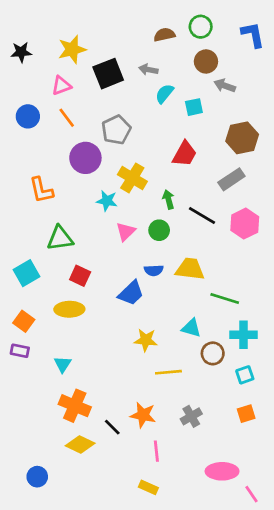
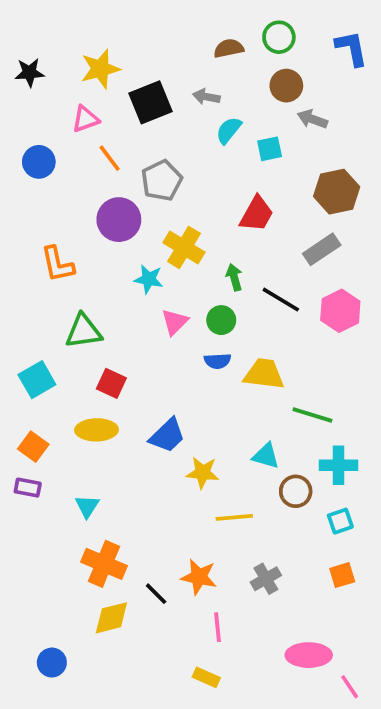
orange line: (67, 118) -> (110, 158), moved
blue semicircle: (154, 270) -> (217, 361), moved
blue trapezoid: (131, 293) -> (167, 435), moved
yellow diamond: (80, 444) -> (111, 618), turned -40

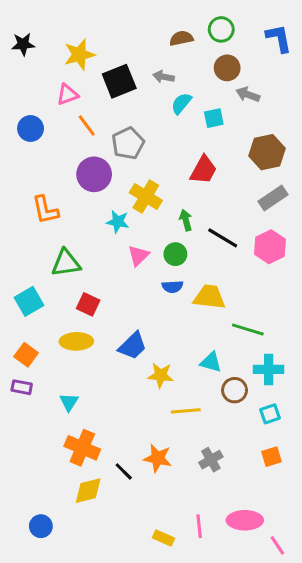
black star: (30, 73) -> (23, 44), moved
gray rectangle: (322, 249) -> (273, 198), moved
pink line: (217, 627) -> (199, 526), moved

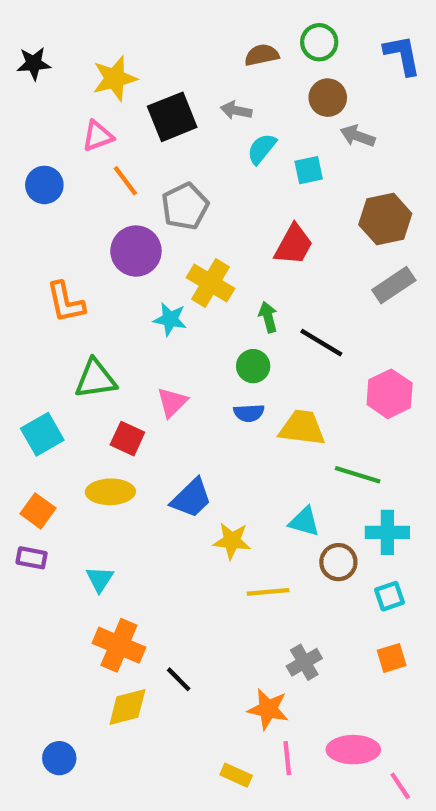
pink hexagon: (270, 247) -> (390, 394), moved
pink triangle: (138, 256) -> (172, 402), moved
orange star: (158, 458) -> (268, 709), moved

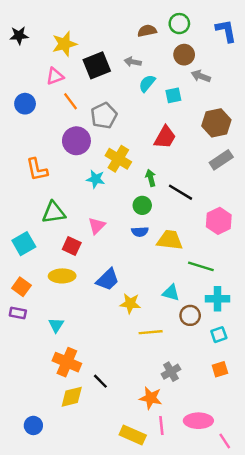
yellow rectangle: (236, 775) -> (133, 435), size x1.5

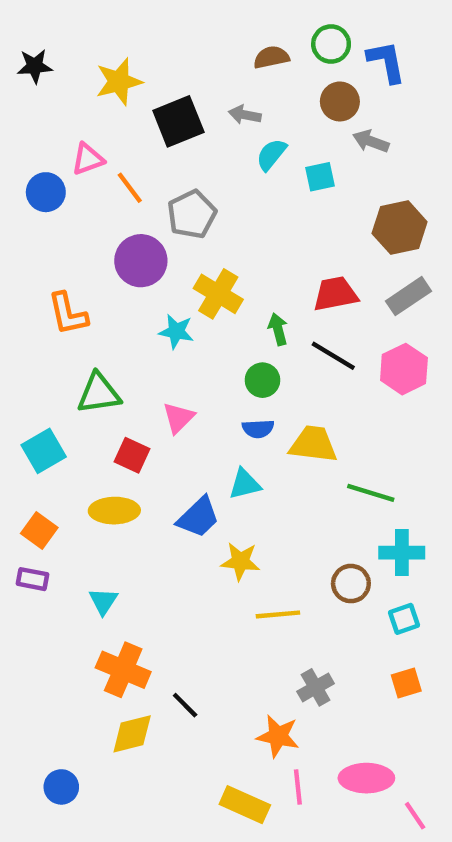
blue L-shape: (226, 31) -> (386, 62), moved
pink triangle: (55, 76) -> (88, 159), moved
red trapezoid: (165, 137) -> (335, 294), moved, turned -130
pink hexagon: (219, 221) -> (404, 369), moved
cyan triangle: (171, 293) -> (245, 484), moved, turned -30

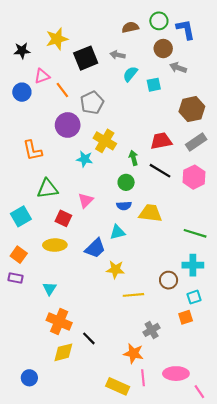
black star: (35, 66) -> (22, 51), moved
green line: (371, 493) -> (195, 233), moved
orange square: (406, 683) -> (186, 317), moved

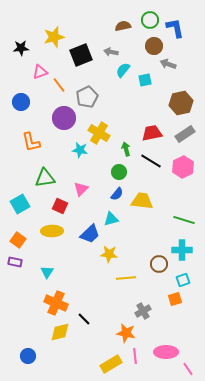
blue circle: (22, 92) -> (21, 102), moved
blue semicircle: (124, 206) -> (117, 194), turned -48
yellow rectangle: (118, 386) -> (111, 364), turned -55

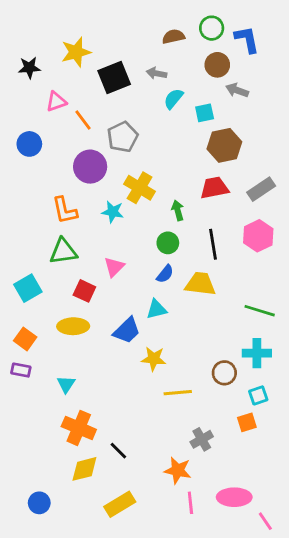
brown hexagon: (181, 103) -> (224, 145), moved
orange L-shape: (31, 142) -> (65, 210), moved
black line: (151, 161) -> (213, 244), moved, turned 50
yellow rectangle: (111, 364) -> (120, 504), moved

